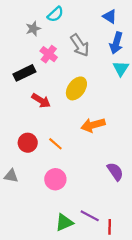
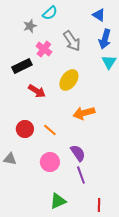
purple semicircle: (115, 171) -> (78, 153), moved
purple line: (90, 216) -> (81, 175), moved, turned 42

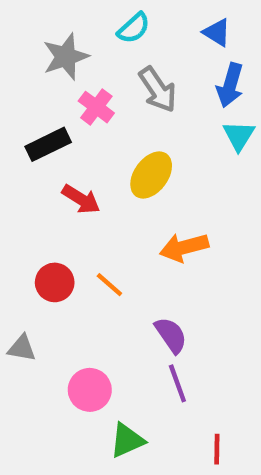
cyan semicircle: (50, 13) -> (134, 28), moved
gray star: (30, 26) -> (66, 57), size x1.5
pink circle: (50, 162) -> (90, 390), moved

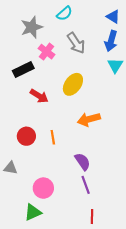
blue triangle: (217, 33) -> (113, 17), moved
orange line: (109, 285) -> (53, 137), turned 40
green triangle: (127, 440) -> (33, 212), moved
red line: (217, 449) -> (92, 217), moved

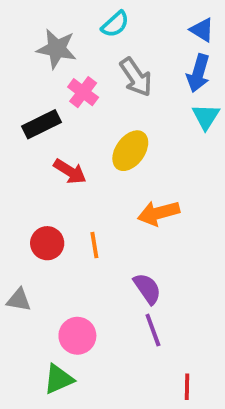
gray star: (32, 27) -> (57, 49), turned 30
red line: (92, 217) -> (187, 387), moved

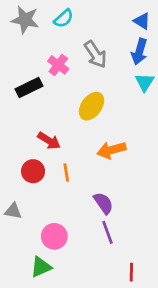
cyan semicircle: (115, 24) -> (64, 18), moved
gray star: (57, 49) -> (25, 20), moved
red arrow: (70, 171) -> (49, 141), moved

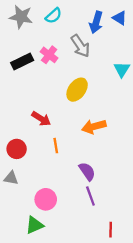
blue arrow: (139, 52) -> (96, 22), moved
black rectangle: (29, 88) -> (22, 62), moved
red circle: (33, 171) -> (17, 149), moved

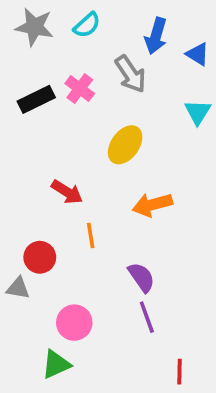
blue triangle: (120, 18) -> (198, 54), moved
red circle: (17, 149) -> (40, 257), moved

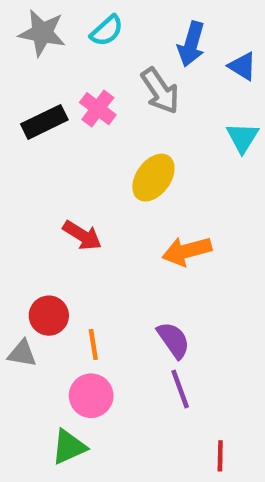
orange line: (91, 236) -> (93, 345), moved

